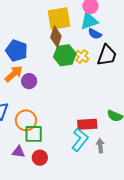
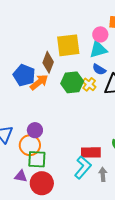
blue semicircle: (95, 34) -> (99, 69), moved
brown diamond: (56, 37) -> (48, 62), moved
orange arrow: (14, 74) -> (39, 82), moved
purple circle: (29, 81) -> (35, 130), moved
red circle: (40, 158) -> (42, 183), size x1.5

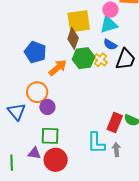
brown diamond: (48, 62) -> (73, 38), moved
orange arrow: (39, 82) -> (58, 68), moved
orange circle: (30, 145) -> (37, 92), moved
red rectangle: (91, 152) -> (115, 123), moved, turned -66
cyan L-shape: (83, 167) -> (96, 143), turned 140

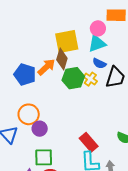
orange arrow: (58, 68) -> (46, 67), moved
red rectangle: (115, 123) -> (89, 142), moved, turned -60

